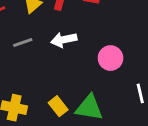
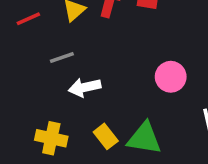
white arrow: (64, 40) -> (85, 87), moved

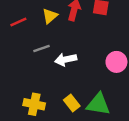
white arrow: (85, 87) -> (66, 59), moved

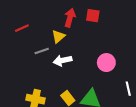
yellow triangle: (50, 16) -> (58, 36), moved

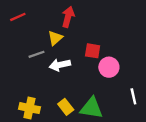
red square: (93, 16) -> (93, 51), moved
red line: (22, 28) -> (18, 17), moved

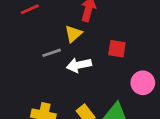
pink circle: (109, 67) -> (143, 83), moved

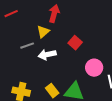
red square: (117, 49) -> (75, 43), turned 32

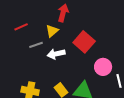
red line: (11, 14) -> (21, 27), moved
red square: (75, 43) -> (84, 42), size x1.5

